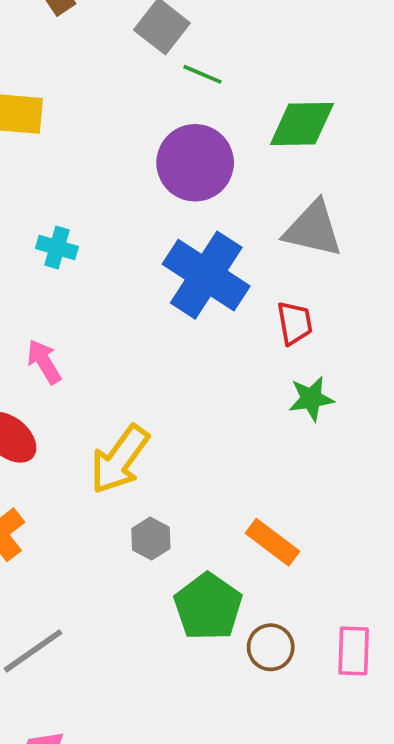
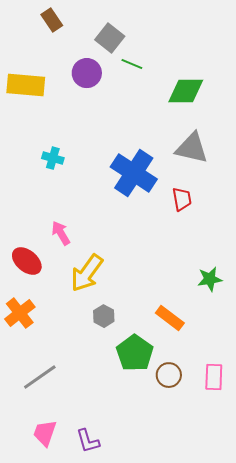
purple circle: (195, 163) -> (87, 73), moved, size x0.7
pink arrow: (44, 362) -> (61, 233), moved
green star: (311, 399) -> (210, 279), moved

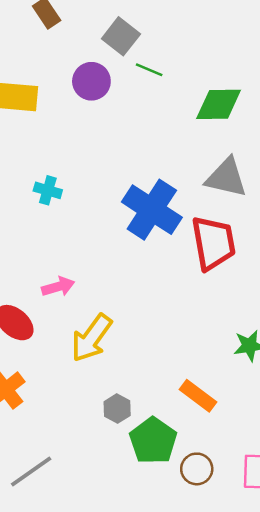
red trapezoid: (182, 199) -> (213, 243), size x1.8
pink arrow: (61, 233) -> (58, 287), turned 105
gray hexagon: (104, 316) -> (117, 409), moved

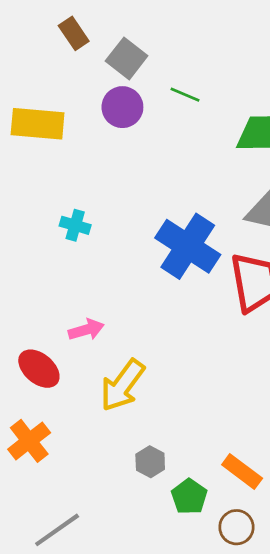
gray square: (121, 36) -> (127, 58), moved
orange rectangle: (198, 396) -> (242, 472), moved
green pentagon: (153, 441) -> (189, 497), size x0.7

